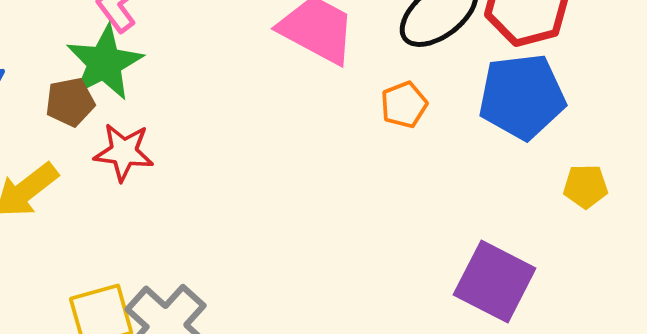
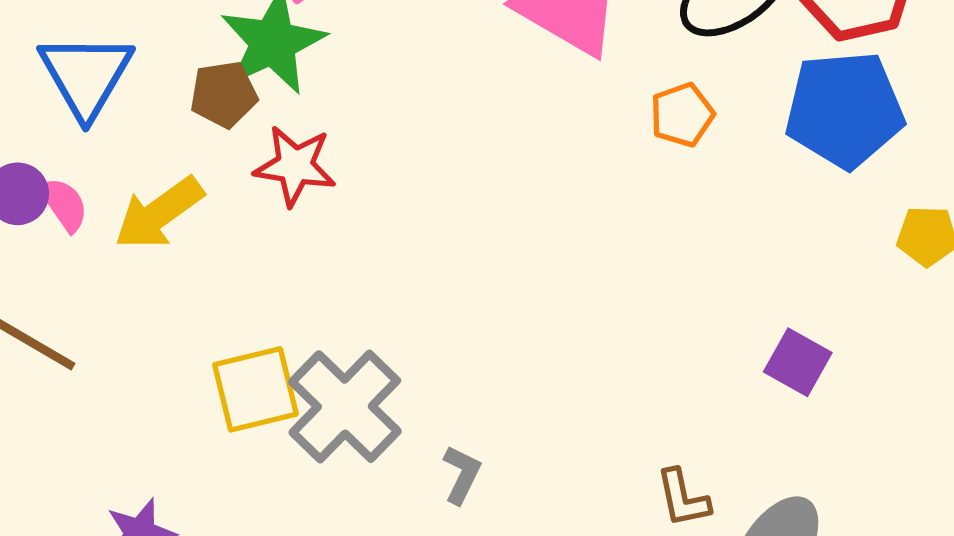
purple square: (495, 281) -> (798, 362), size x0.6

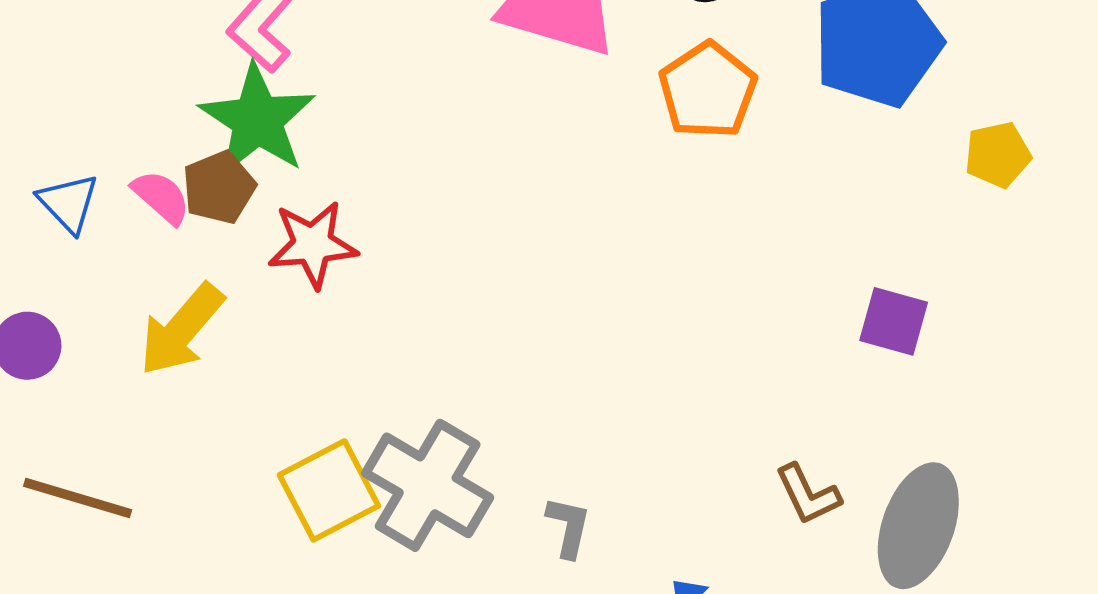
blue triangle: (86, 75) -> (68, 203), size x0.6
orange pentagon: (682, 115) -> (708, 90), size x1.4
pink semicircle: (64, 204) -> (161, 197), moved

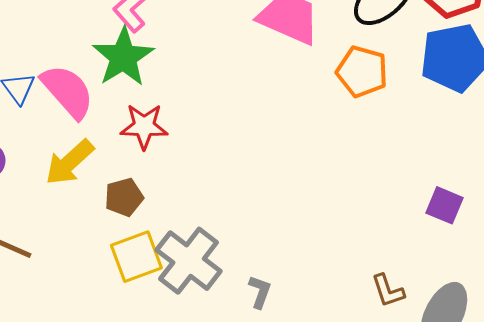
orange pentagon: (708, 90) -> (362, 71), turned -30
brown pentagon: (219, 187) -> (124, 197), moved
pink semicircle: (161, 197) -> (68, 91), size x1.8

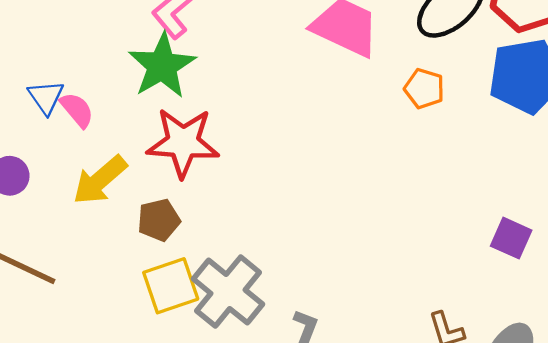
orange pentagon: (362, 71) -> (424, 89), size x0.7
pink semicircle: (68, 91) -> (77, 110), moved, size x0.6
red star: (144, 126) -> (183, 143), size x1.4

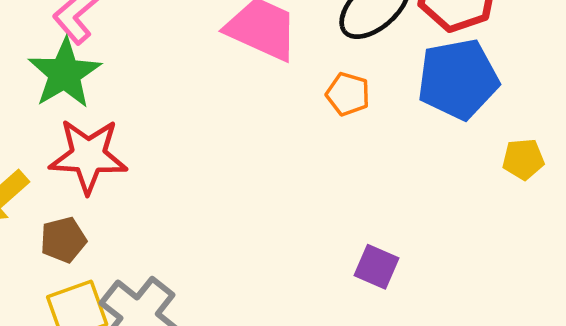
purple square: (511, 238) -> (377, 267), moved

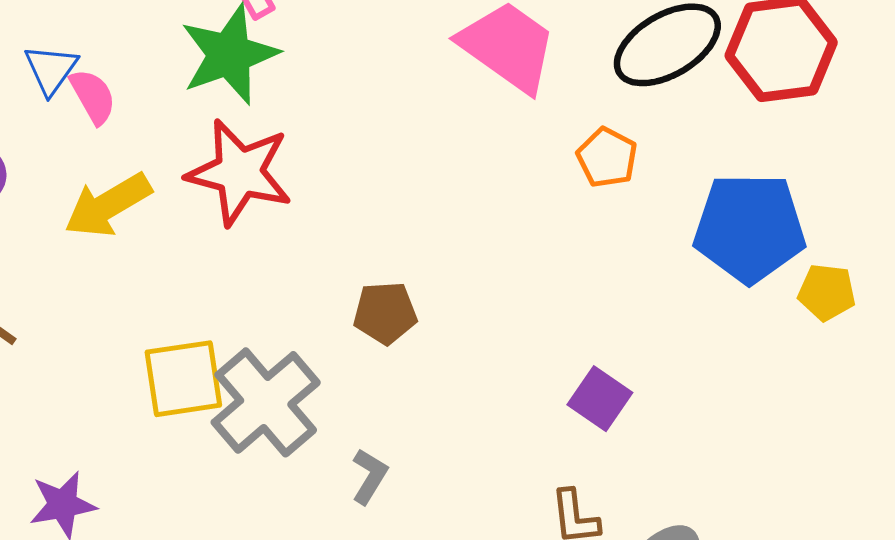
blue pentagon: (458, 79) -> (750, 228), moved
brown pentagon: (63, 240) -> (385, 313), moved

